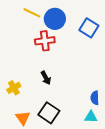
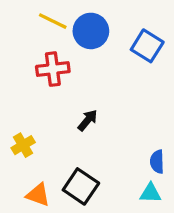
red cross: (45, 41) -> (53, 69), moved
black arrow: (46, 78) -> (88, 120), moved, turned -112
orange triangle: (23, 118) -> (38, 195), turned -35

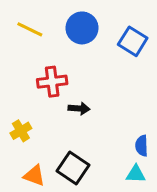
yellow line: (53, 21) -> (30, 29), moved
red cross: (53, 69) -> (52, 82), moved
black arrow: (88, 120) -> (79, 108), turned 54

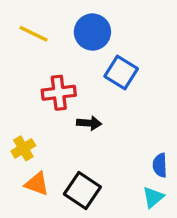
blue square: (133, 41) -> (121, 72), moved
cyan triangle: (136, 174) -> (153, 197), turned -42
orange triangle: (34, 176) -> (37, 184), moved

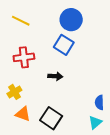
blue circle: (92, 32) -> (71, 20), moved
blue square: (121, 72) -> (64, 45), moved
red cross: (59, 93) -> (24, 57), moved

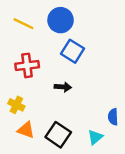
blue circle: (71, 20) -> (61, 20), moved
yellow cross: (14, 92) -> (16, 105), turned -32
cyan triangle: (95, 122) -> (95, 137), moved

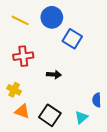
blue square: (72, 51) -> (72, 39), moved

